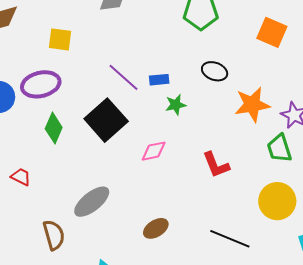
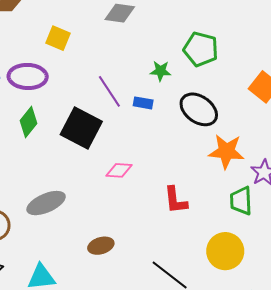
black ellipse: (215, 71) -> (199, 109), size x1.5
green star: (176, 105) -> (161, 71), moved
black square: (106, 120) -> (81, 128), turned -36

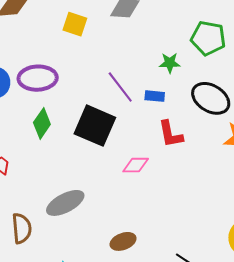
yellow square: (58, 38) -> (75, 24), moved
red L-shape: (176, 200) -> (171, 134), moved

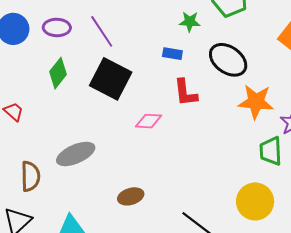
purple ellipse: (38, 78) -> (57, 28), size x0.7
purple line: (120, 87) -> (102, 31), moved

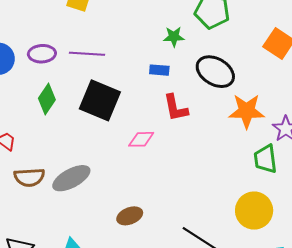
purple line: (102, 31) -> (87, 54), turned -48
brown semicircle: (30, 176) -> (29, 177), moved, turned 92

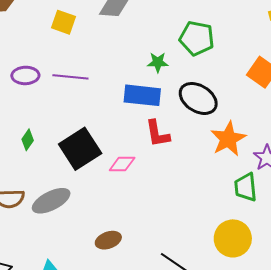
blue rectangle: (159, 70) -> (142, 95), size x1.8
green diamond: (47, 99) -> (28, 140), moved, size x0.7
black square: (100, 100) -> (80, 149), moved, turned 33
orange star: (247, 111) -> (228, 139), turned -30

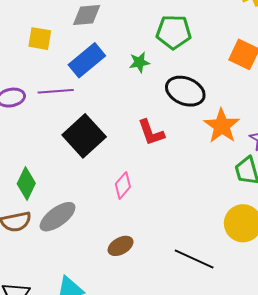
blue rectangle: (142, 95) -> (87, 60), moved, turned -36
green diamond: (28, 140) -> (26, 183), moved, size x1.5
black square: (80, 149) -> (84, 136), moved
pink diamond: (122, 164) -> (123, 185), moved, turned -40

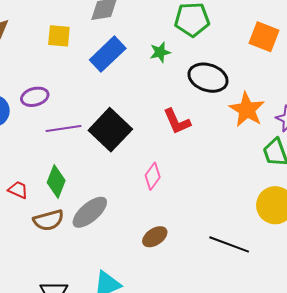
purple line: (56, 91) -> (63, 128), moved

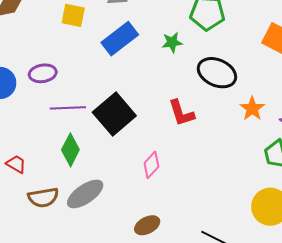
orange star: (247, 110) -> (252, 109), size x0.7
green diamond: (56, 181) -> (70, 150), moved

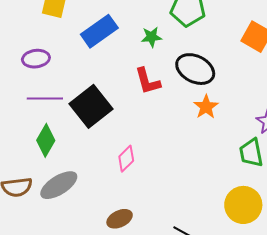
purple ellipse: (43, 73) -> (36, 59), moved
orange star: (252, 109) -> (206, 107), moved
red L-shape: (181, 113) -> (147, 81), moved

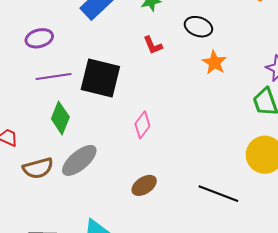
black ellipse: (195, 69) -> (198, 27), size x0.7
red L-shape: (147, 81) -> (153, 45), size x0.7
black square: (91, 106) -> (100, 78), turned -30

